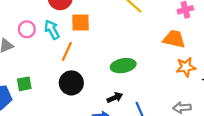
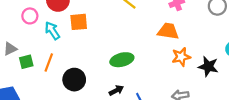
pink circle: (27, 29) -> (30, 16), moved
orange line: (67, 51) -> (49, 63), moved
green square: (24, 84) -> (26, 62), moved

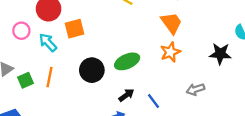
orange trapezoid: (168, 31) -> (171, 23), turned 55
orange star: (181, 57) -> (170, 52), moved
black circle: (74, 80) -> (92, 70), moved

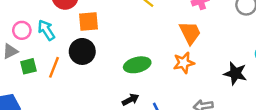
pink circle: (21, 31) -> (22, 30), moved
cyan arrow: (48, 42) -> (46, 30), moved
black circle: (92, 70) -> (82, 51), moved

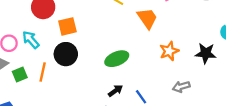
orange trapezoid: (190, 33) -> (147, 18), moved
orange star: (184, 63) -> (169, 51), moved

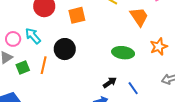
orange square: (67, 26) -> (77, 15), moved
green ellipse: (117, 59) -> (123, 53), moved, turned 30

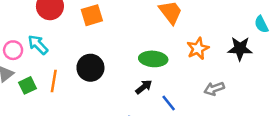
black circle: (65, 49) -> (90, 68), moved
black arrow: (110, 82) -> (144, 87), moved

